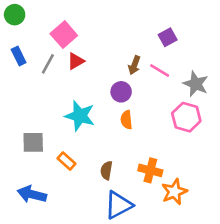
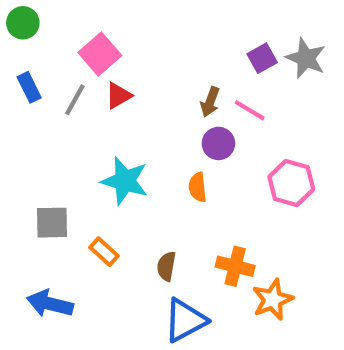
gray star: (196, 84) -> (306, 58), moved
purple circle: (121, 92) -> (218, 143), moved

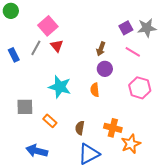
gray star: (306, 58) -> (147, 28), turned -30
blue rectangle: (29, 87) -> (14, 55), moved
red triangle: (119, 96) -> (57, 46), turned -40
pink line: (250, 110) -> (133, 52), moved
blue arrow: (50, 304) -> (37, 151), moved

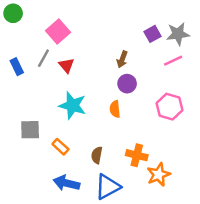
red triangle: (57, 46) -> (66, 65), moved
pink line: (133, 52) -> (173, 61), moved, turned -56
blue arrow: (37, 151) -> (66, 183), moved

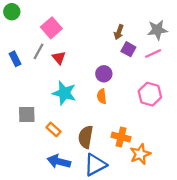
purple square: (153, 34) -> (128, 49), moved, turned -32
brown arrow: (122, 59) -> (119, 32), moved
purple circle: (127, 84) -> (104, 74), moved
brown semicircle: (97, 155) -> (86, 137), size x1.5

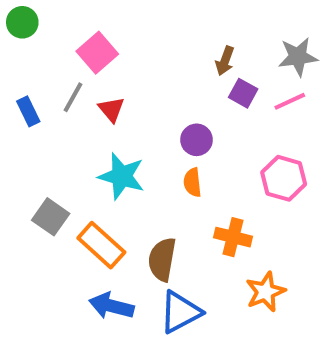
gray square: (27, 114) -> (51, 217), turned 36
orange rectangle: (54, 129) -> (101, 245), size x1.6
orange cross: (121, 137) -> (233, 237), moved

